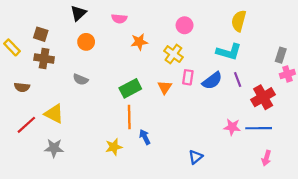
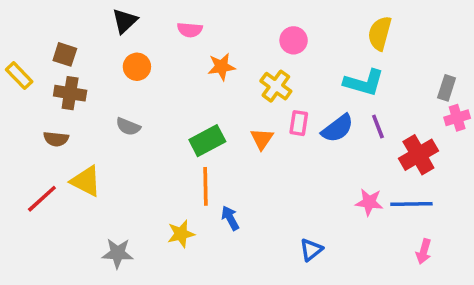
brown semicircle: (22, 87) -> (56, 139), moved
gray star: (54, 148) -> (118, 253), moved

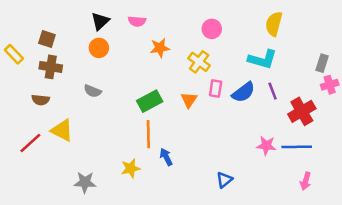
black triangle: (125, 21) -> (100, 21), moved

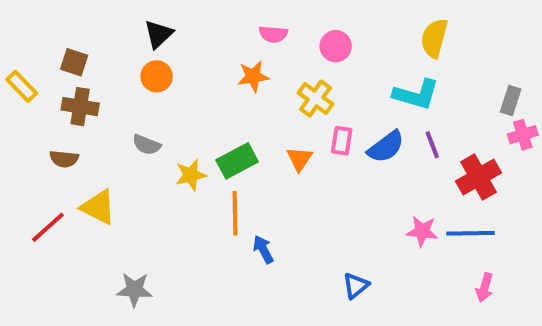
pink semicircle: (137, 21) -> (273, 34), moved
yellow star: (131, 168) -> (191, 175), moved

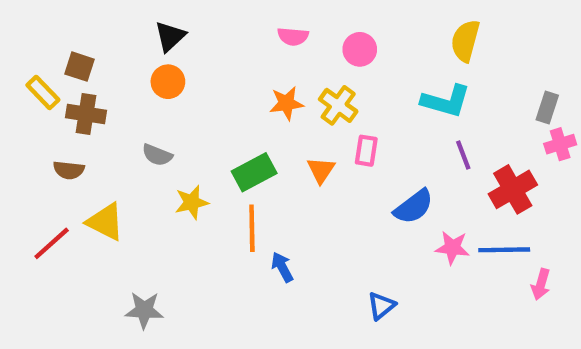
orange star: (253, 76) -> (286, 103), moved
yellow rectangle: (22, 86) -> (43, 92), moved
blue semicircle: (386, 147) -> (414, 207), moved
yellow star: (191, 175) -> (192, 202), moved
pink arrow: (485, 288) -> (541, 284), moved

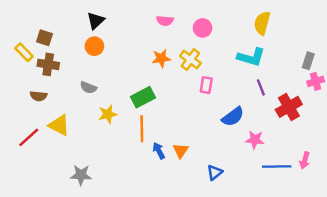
orange triangle: (321, 170) -> (181, 151), moved
blue line: (504, 250) -> (277, 166), moved

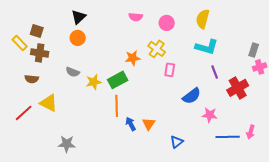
yellow semicircle: (262, 23) -> (203, 19), moved
orange star: (161, 58) -> (133, 58), moved
yellow star: (108, 114) -> (94, 82), moved

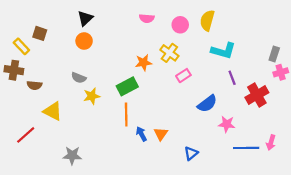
yellow semicircle: (203, 19) -> (207, 20), moved
brown cross: (40, 53) -> (14, 70), moved
pink rectangle: (170, 70) -> (183, 76), turned 48
yellow star: (94, 82) -> (92, 96), moved
red line: (24, 113) -> (26, 135), moved

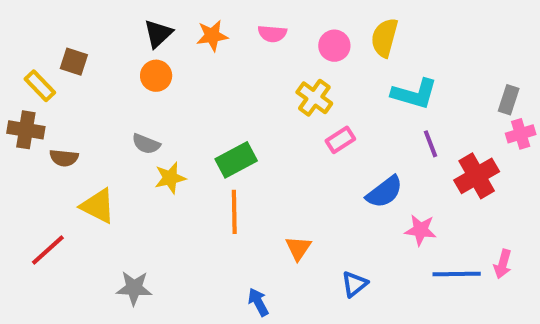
orange star: (143, 63) -> (212, 36), moved
blue arrow: (141, 134) -> (258, 302), moved

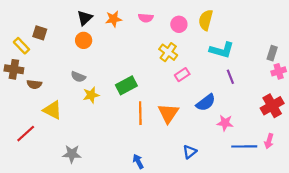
red cross: (477, 176) -> (272, 106), moved
orange line: (234, 212) -> (140, 113), moved
orange triangle: (298, 248) -> (168, 113), moved, size x1.5

